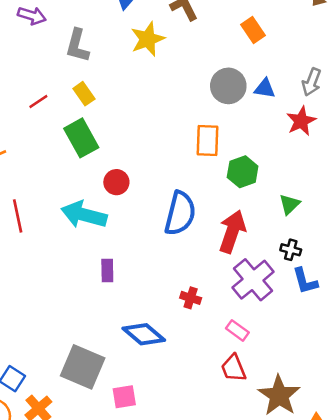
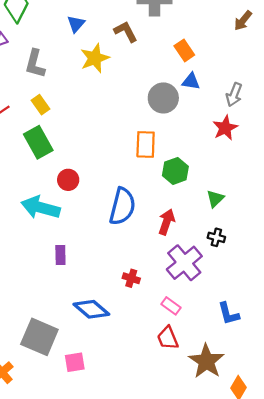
blue triangle: (265, 89) -> (191, 81), moved
red arrow: (232, 232) -> (167, 222), size x0.7
blue L-shape: (305, 281) -> (229, 314), moved

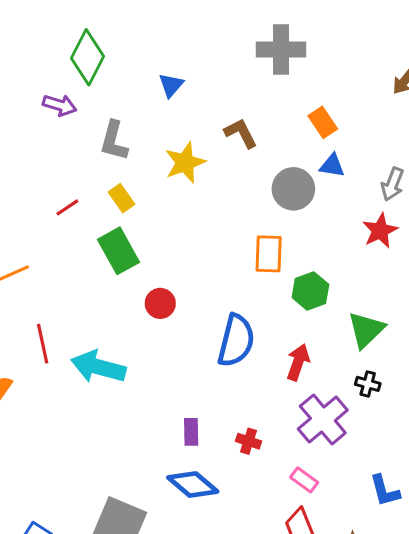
brown L-shape: (126, 32) -> (241, 133), moved
yellow star: (95, 58) -> (185, 163), moved
green triangle: (215, 199) -> (366, 330), size x1.5
cyan arrow: (41, 207) -> (98, 367), moved
purple rectangle: (60, 255) -> (191, 432), moved

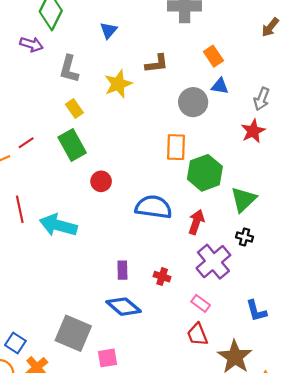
brown L-shape: (241, 133) -> (157, 64), turned 110
red line: (67, 207) -> (26, 143), moved
green hexagon: (310, 291) -> (205, 173), size x1.4
blue semicircle: (236, 341) -> (154, 207), turned -96

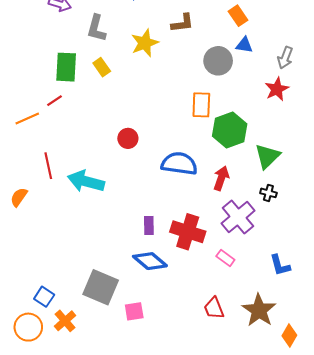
green rectangle: (72, 145) -> (66, 67), moved, turned 32
red cross: (162, 277) -> (188, 232), size x2.0
red trapezoid: (197, 334) -> (214, 308), moved

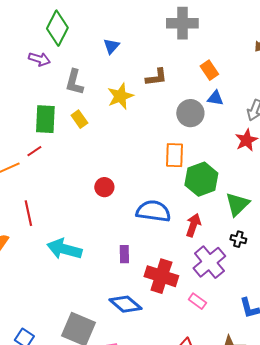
cyan arrow: (86, 181) -> (64, 249), moved
purple rectangle: (149, 225) -> (124, 254), moved

